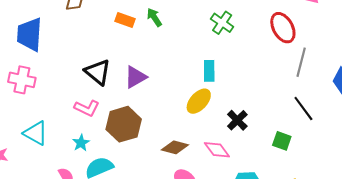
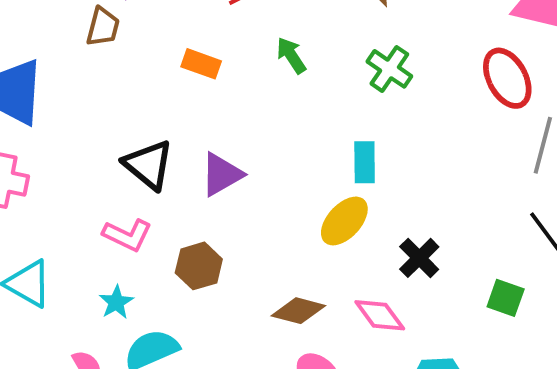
green arrow: (154, 17) -> (291, 55), moved
brown hexagon: (124, 124) -> (199, 266), size x0.7

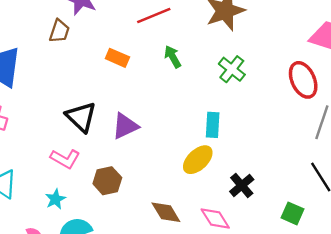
brown diamond: (298, 311) -> (166, 212), turned 40

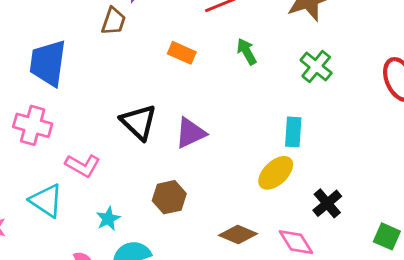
pink L-shape: (65, 159) -> (83, 165), moved
brown diamond: (166, 212) -> (238, 235), turned -36

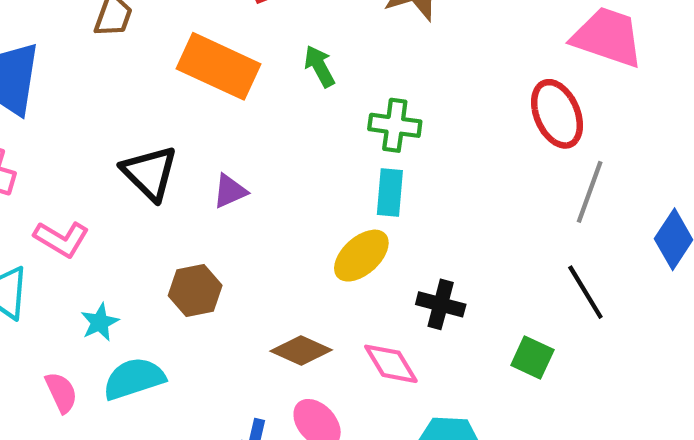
orange rectangle: (182, 53) -> (219, 66), size x1.8
green cross: (316, 67) -> (395, 125), moved, turned -32
purple triangle: (190, 133) -> (230, 191), size x0.7
black cross: (327, 203) -> (441, 304), turned -36

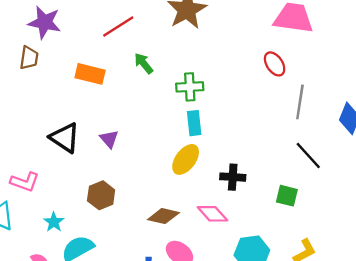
orange rectangle: (219, 66) -> (90, 74), size x0.7
red ellipse: (557, 114) -> (275, 64), size x0.7
purple triangle: (230, 191) -> (109, 139), turned -36

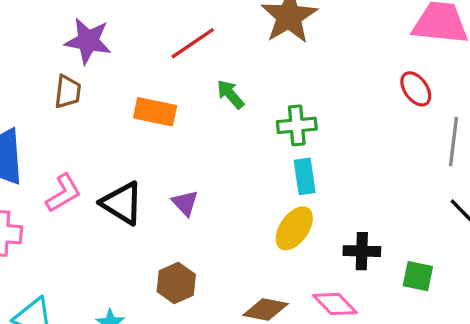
pink L-shape: (25, 182) -> (63, 193), moved, turned -48
green square: (287, 196) -> (418, 276), moved

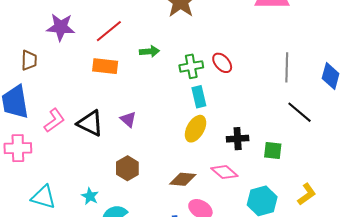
red line: (193, 43) -> (109, 31), moved
red ellipse: (416, 89) -> (222, 63), moved
brown trapezoid: (68, 92) -> (29, 60), moved
green arrow: (230, 94) -> (149, 51), turned 132

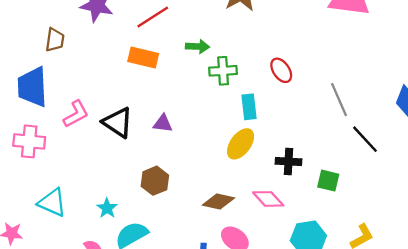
green cross: (191, 66) -> (223, 71), moved
gray line: (287, 67) -> (339, 100), moved, turned -32
purple triangle: (128, 119) -> (163, 123), turned -42

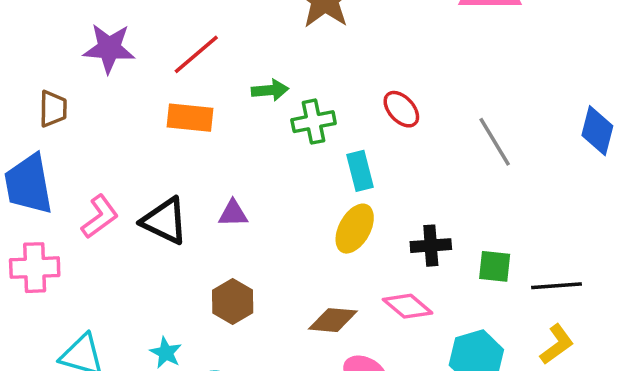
black line: (365, 139) -> (556, 286), moved, turned -44

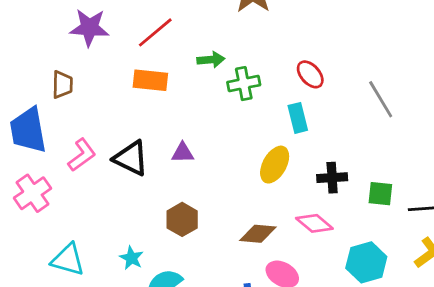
brown trapezoid: (53, 109) -> (62, 85), moved
cyan rectangle: (360, 171) -> (298, 118), moved
pink cross: (35, 268) -> (32, 193), turned -33

